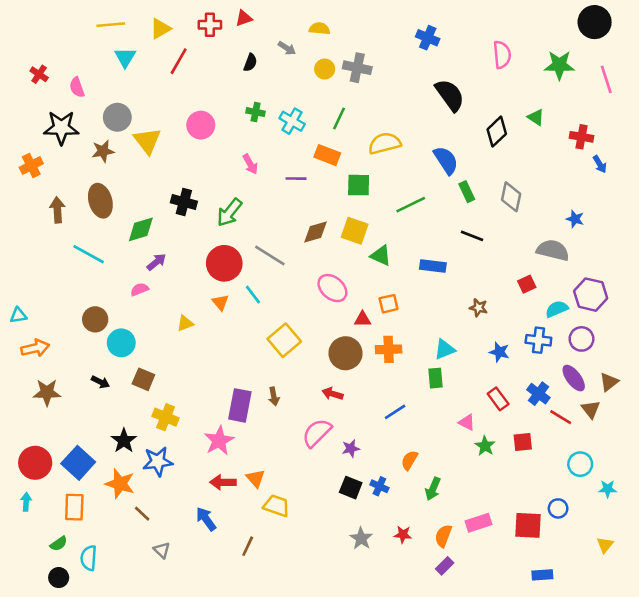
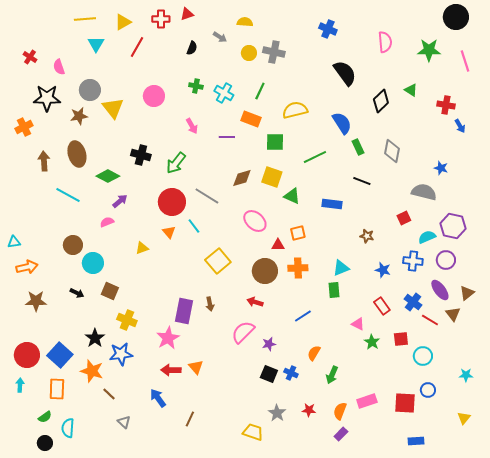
green diamond: (141, 229) -> (108, 176), turned 45
cyan circle: (580, 464) -> (423, 356), moved
yellow trapezoid: (276, 506) -> (253, 432), moved

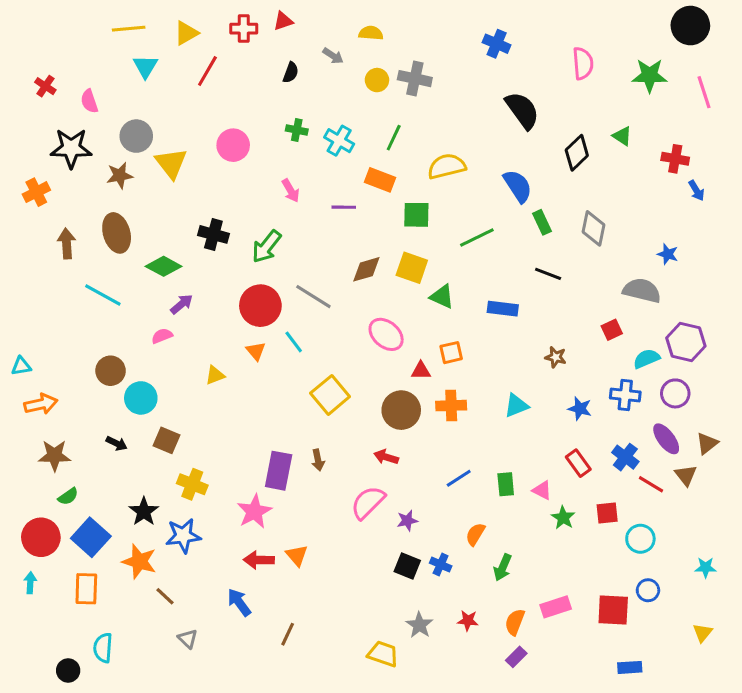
green rectangle: (334, 290) -> (506, 484), moved
green semicircle: (45, 417) -> (68, 496), moved

